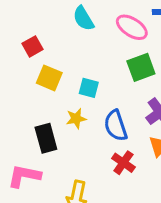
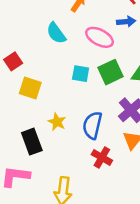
cyan square: (89, 88) -> (81, 74), moved
yellow star: (76, 119) -> (57, 122), turned -30
blue semicircle: (116, 126) -> (92, 125), turned 36

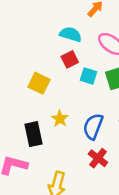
cyan semicircle: (56, 33) -> (71, 34), turned 135
red square: (13, 61) -> (70, 59), moved

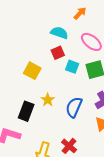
black rectangle: (34, 134) -> (26, 111), turned 30
red cross: (98, 158) -> (69, 146), moved

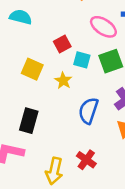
cyan semicircle: (59, 33) -> (21, 17), moved
yellow star: (48, 100) -> (63, 81), moved

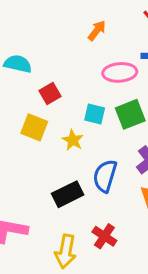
pink ellipse: (103, 27) -> (120, 72), turned -36
red square: (62, 44) -> (50, 93), moved
black rectangle: (29, 121) -> (68, 194), moved, turned 50

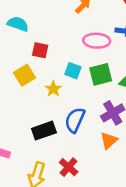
red square: (50, 93) -> (40, 50), turned 35
yellow square: (34, 127) -> (24, 75), turned 30

